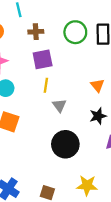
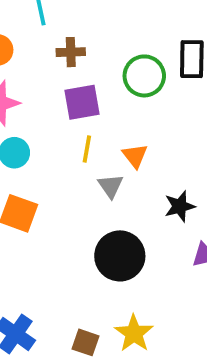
green circle: (75, 32) -> (144, 76), moved
orange triangle: (97, 85) -> (135, 156), moved
yellow star: (87, 185) -> (134, 333), moved, turned 30

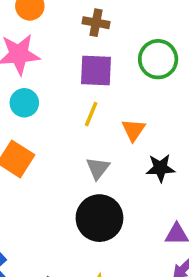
gray triangle: (110, 186) -> (98, 168), moved
black star: (180, 206) -> (160, 168), moved

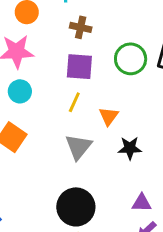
gray triangle: (98, 168) -> (79, 147), size x1.4
black circle: (99, 218) -> (76, 207), moved

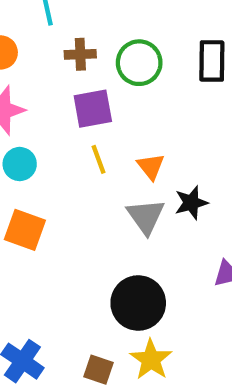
green circle: (131, 59) -> (139, 63), moved
yellow line: (74, 102) -> (99, 159), turned -30
gray triangle: (79, 147) -> (146, 216), moved

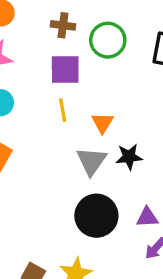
black circle: (138, 303) -> (96, 216), moved

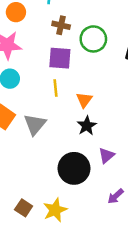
black star: (129, 157) -> (87, 126), moved, turned -30
gray triangle: (91, 161) -> (35, 124), moved
purple triangle: (147, 217) -> (106, 155), moved, turned -42

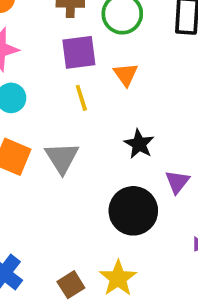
orange triangle: (84, 100) -> (126, 74), moved
brown square: (24, 208) -> (71, 285), turned 36

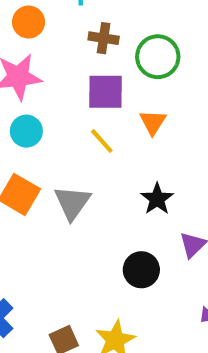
yellow line: (81, 98) -> (102, 141), turned -32
black circle: (133, 211) -> (141, 270), size x0.7

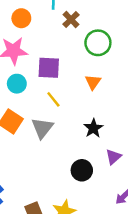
brown cross: (104, 38) -> (71, 20), moved, turned 35
purple square: (106, 92) -> (49, 68), moved
yellow line: (102, 141) -> (53, 99), moved

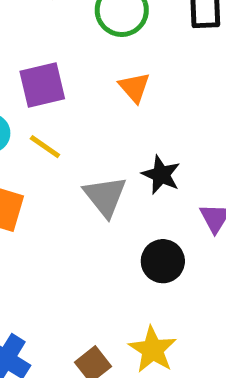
yellow line: (53, 99) -> (45, 147), moved
gray triangle: (42, 128) -> (105, 196), moved

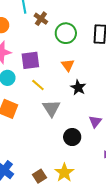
yellow line: (45, 147) -> (38, 85), moved
black star: (161, 175) -> (78, 88), moved

